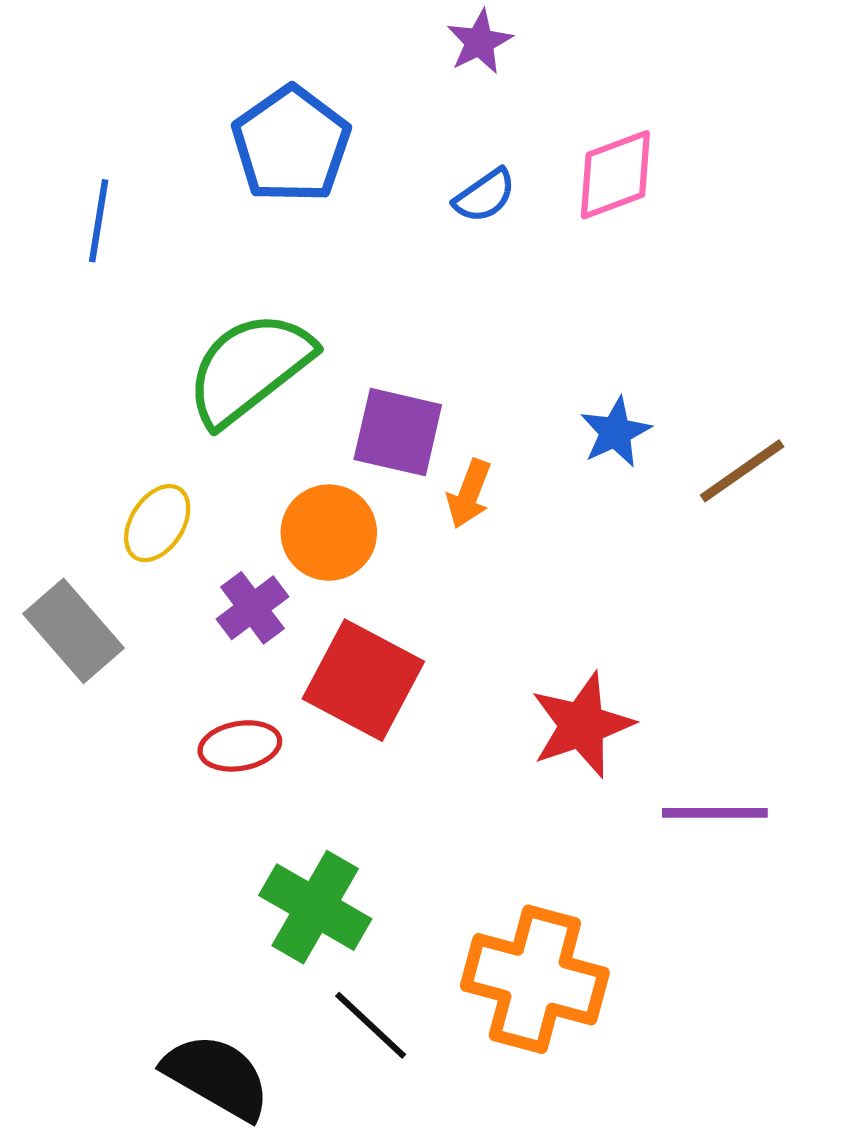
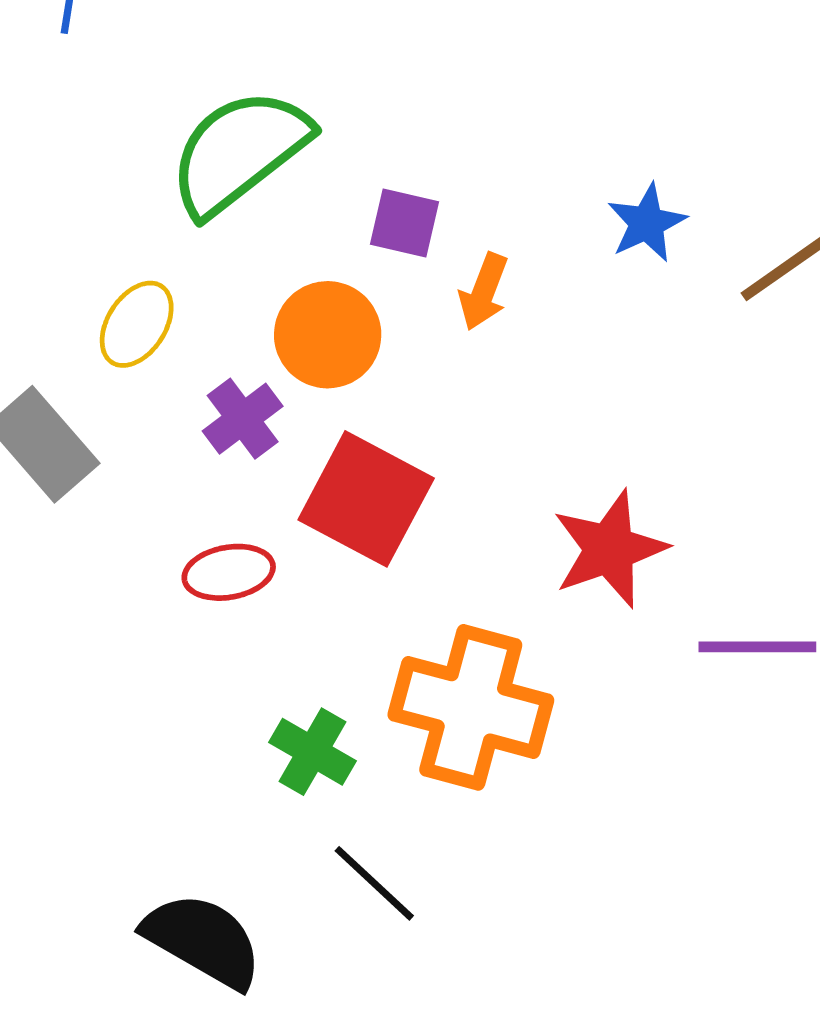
purple square: (398, 432) -> (404, 223), size x0.7
green cross: (315, 907) -> (312, 752), size x0.7
orange cross: (535, 979) -> (471, 707), moved

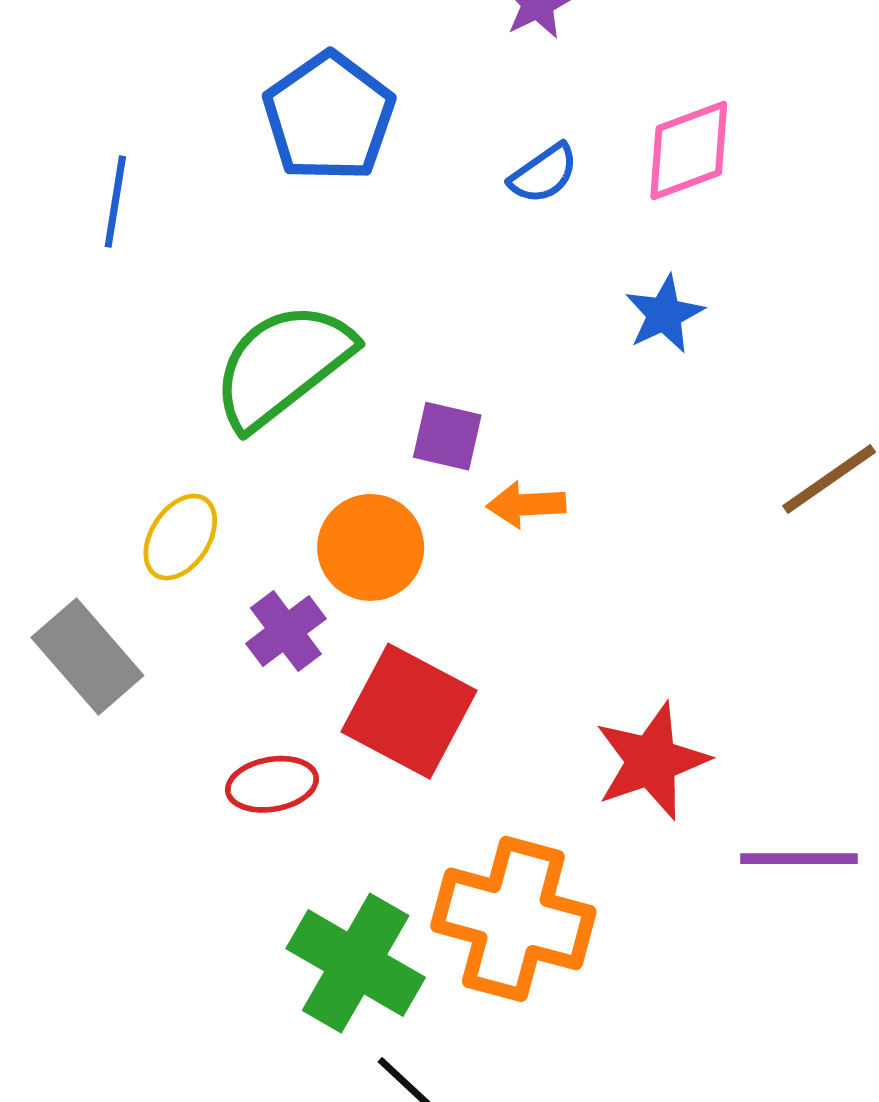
blue star: (647, 223) -> (664, 314), moved
orange arrow: (484, 292) -> (526, 505), turned 66
green cross: (312, 752) -> (356, 963), size x1.6

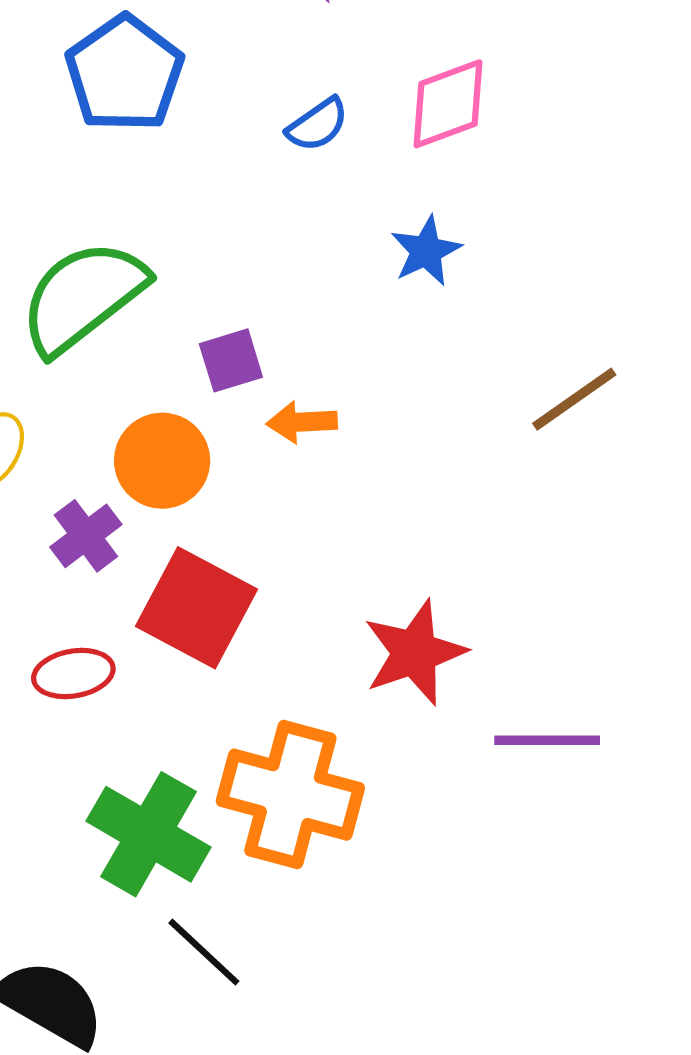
purple square: (447, 436) -> (231, 360), turned -30

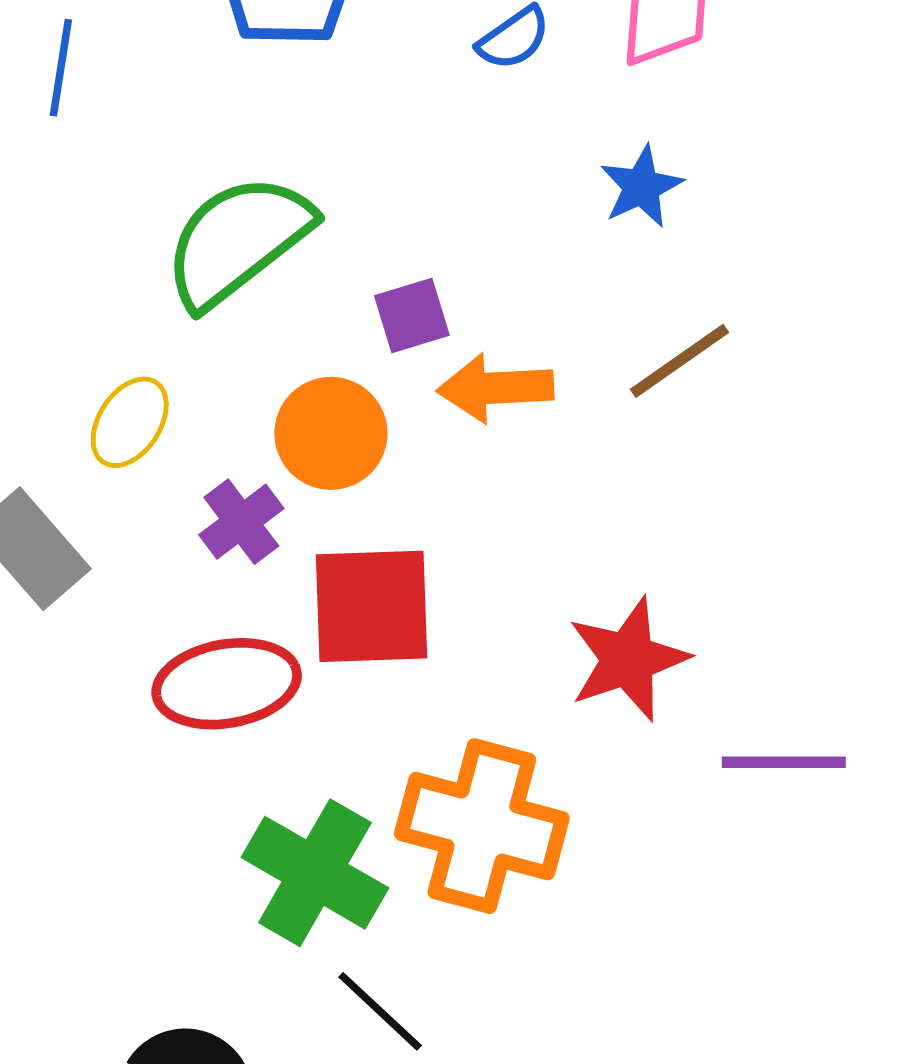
brown line: (574, 399) -> (679, 361), moved
orange arrow: (302, 422) -> (495, 388), size x1.4
red square: (197, 608) -> (371, 606), turned -30
red ellipse: (73, 674) -> (227, 684), size x1.5

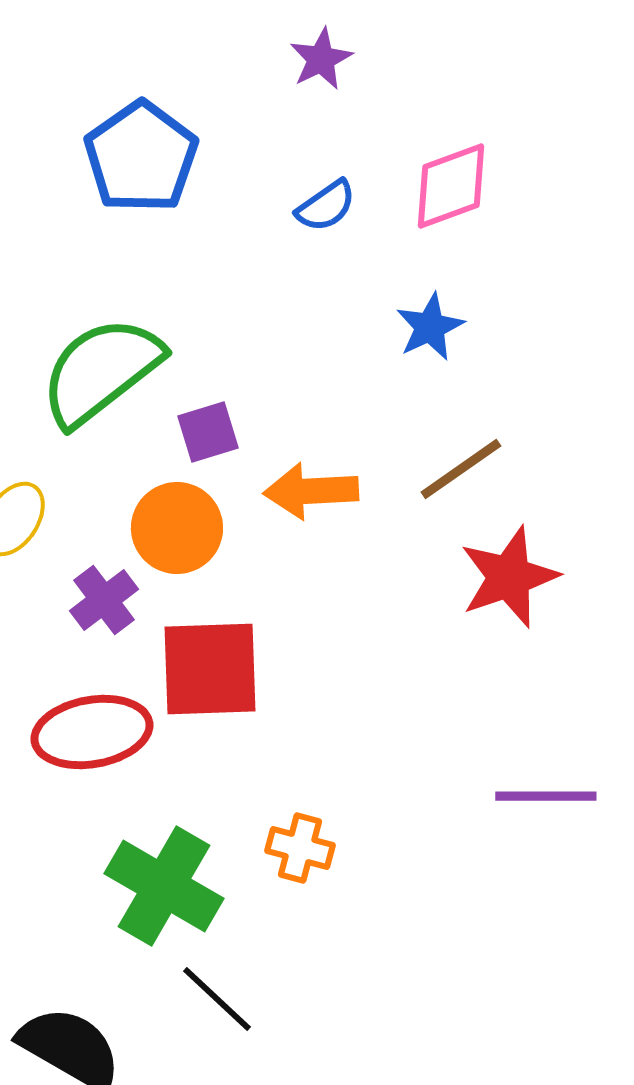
purple square: (412, 316) -> (208, 432), moved
red star: (628, 659) -> (509, 577), moved
orange cross: (482, 826) -> (300, 848), size x0.5

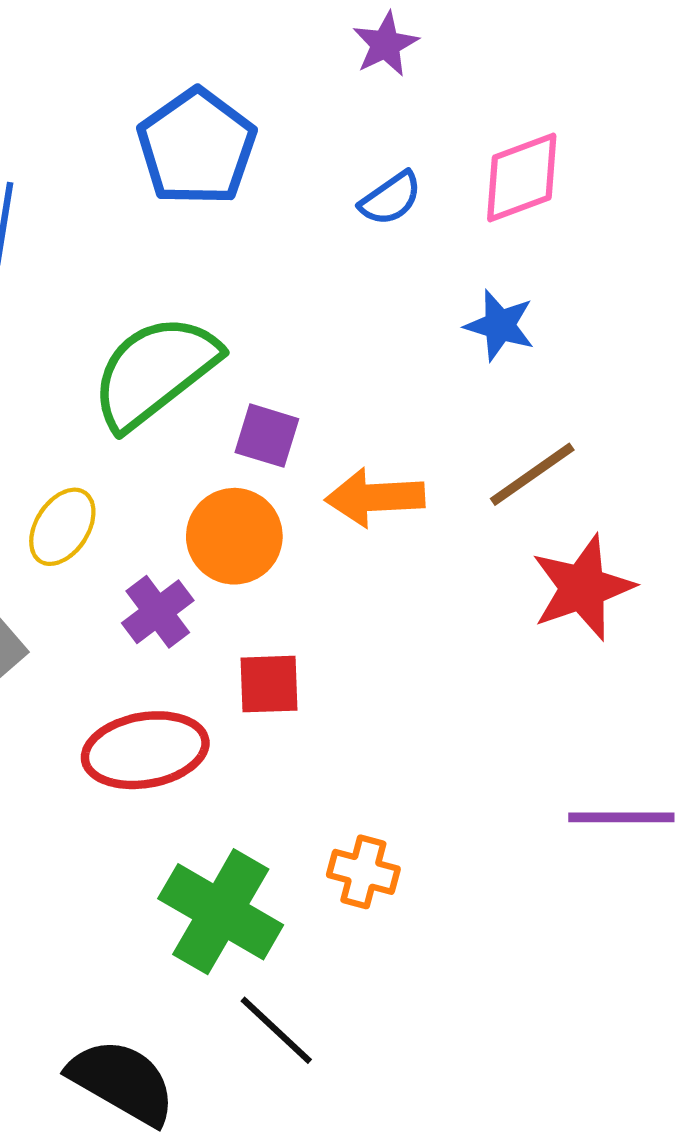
blue star: (430, 327) -> (500, 325), turned -30
purple square: (208, 432) -> (267, 436), turned 34
red square: (210, 669) -> (269, 684), size x0.6

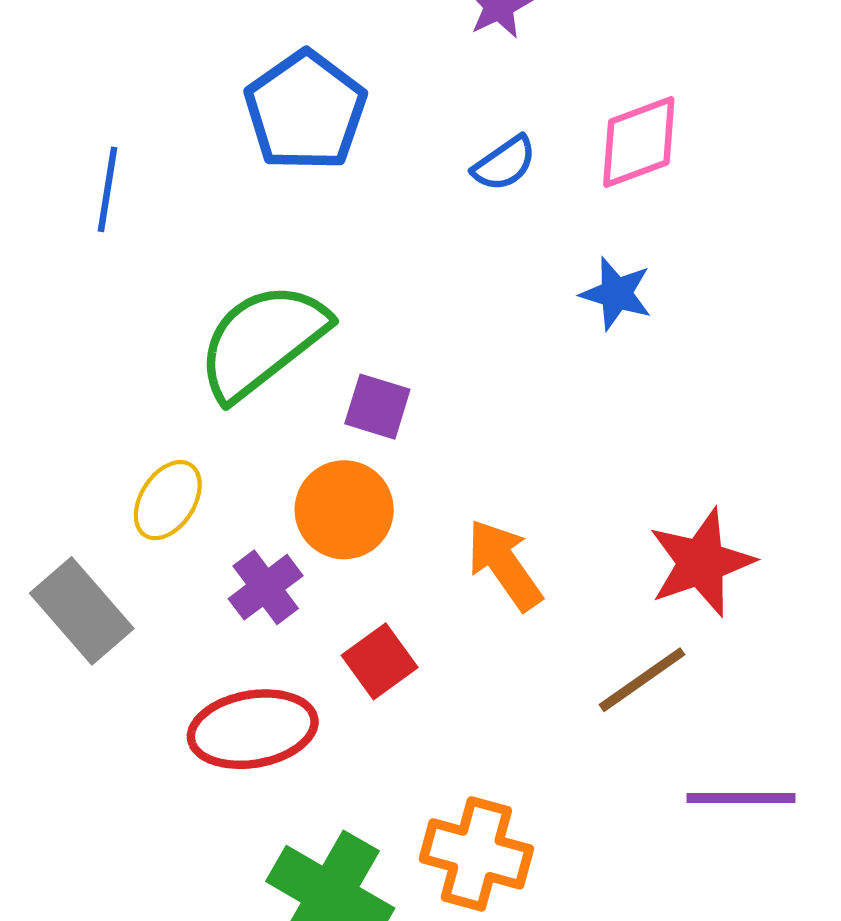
brown line: (532, 474) -> (642, 680), moved
orange arrow: (375, 497) -> (504, 565), moved, turned 58
red square: (269, 684) -> (380, 661), turned -34
orange cross: (363, 872) -> (476, 854), size x1.5

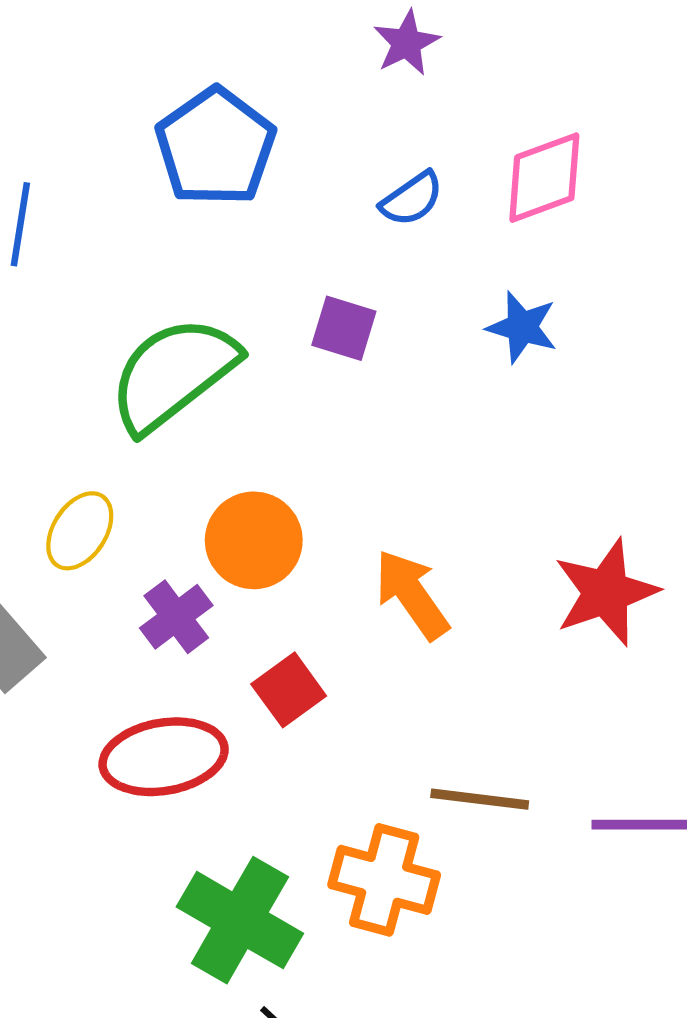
purple square: (377, 407) -> (344, 328), moved
brown line: (642, 680) -> (480, 799), moved, turned 42

